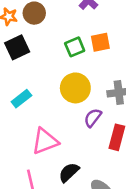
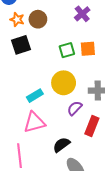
cyan rectangle: (21, 99) -> (35, 96), moved
black semicircle: (69, 172) -> (61, 145), moved

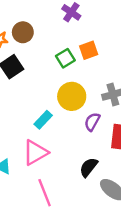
pink triangle: (34, 122) -> (35, 152), moved

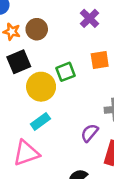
green square: (65, 58) -> (65, 72), moved
yellow circle: (72, 96) -> (41, 87), moved

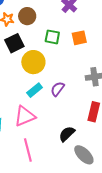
green square: (65, 72) -> (52, 37), moved, turned 35
purple semicircle: (90, 133) -> (58, 89), moved

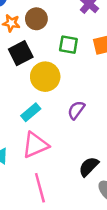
cyan rectangle: (35, 90) -> (31, 112), moved

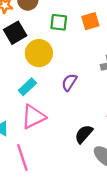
pink line: (40, 188) -> (22, 157), moved

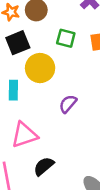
cyan rectangle: (27, 87) -> (13, 90), moved, turned -54
black semicircle: (84, 134) -> (44, 166), moved

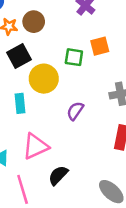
green square: (66, 38) -> (74, 57), moved

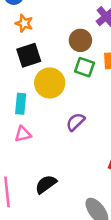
brown circle: (34, 22) -> (80, 40), moved
pink triangle: (36, 146) -> (23, 134), moved, size x0.6

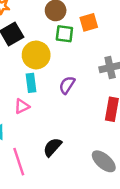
cyan rectangle: (21, 104) -> (31, 83), moved

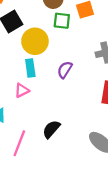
pink line: (19, 162) -> (19, 143), turned 40

